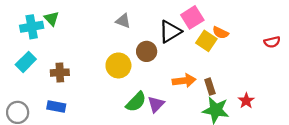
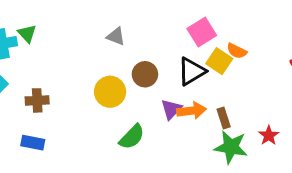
black triangle: (170, 31) -> (192, 71), moved
purple triangle: (156, 104) -> (171, 109), moved

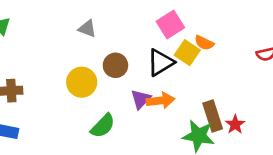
brown rectangle: (224, 118) -> (213, 116), moved, size x1.5

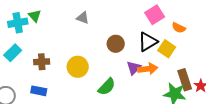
gray triangle: (87, 29) -> (83, 18), moved
yellow square: (187, 53) -> (167, 49), moved
yellow circle: (82, 82) -> (78, 67), moved

